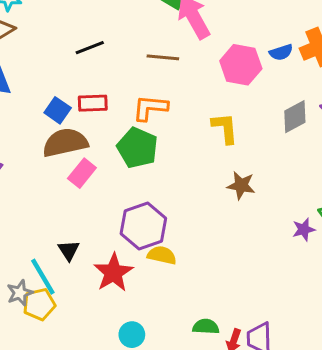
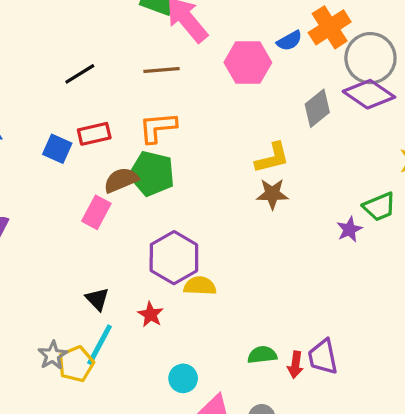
yellow L-shape: (225, 128) -> (272, 158), moved, turned 92
brown semicircle: (65, 143) -> (121, 180), moved, size x0.7
red star: (113, 273) -> (150, 314), size x0.6
cyan line: (43, 277) -> (100, 345), moved, turned 69

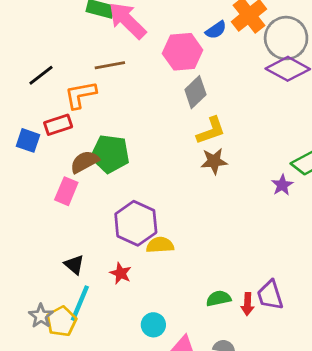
gray diamond: (317, 108) -> (195, 92), moved
orange L-shape: (158, 127) -> (80, 95), moved

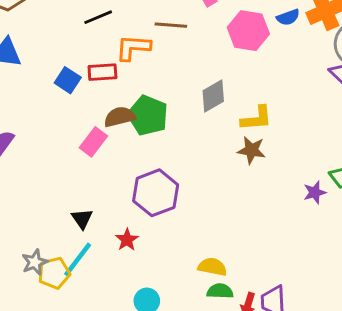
gray diamond: (195, 92) -> (213, 96), moved
yellow semicircle: (160, 245) -> (212, 267), moved

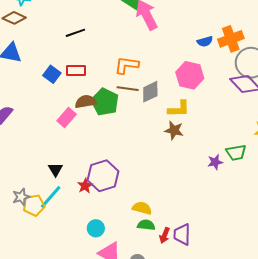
brown line: (171, 25) -> (128, 89), moved
pink hexagon: (248, 31) -> (190, 75), moved
orange L-shape: (133, 48) -> (127, 65), moved
purple hexagon: (156, 193) -> (103, 176), moved

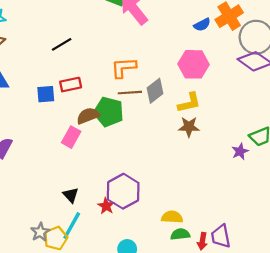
blue square: (52, 74) -> (46, 94), turned -30

